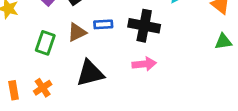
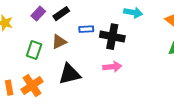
blue rectangle: (103, 24) -> (86, 29), moved
orange cross: (43, 88) -> (32, 86), size x1.5

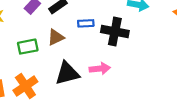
green rectangle: (34, 50) -> (28, 47), turned 60
pink arrow: (112, 67) -> (100, 69), moved

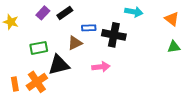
brown triangle: (56, 37) -> (75, 43), moved
black triangle: (67, 73) -> (59, 65), moved

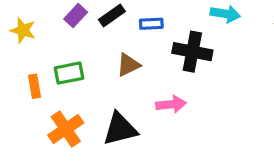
blue rectangle: (89, 28) -> (151, 24), moved
black triangle: (59, 65) -> (120, 129), moved
orange rectangle: (15, 84) -> (35, 86), moved

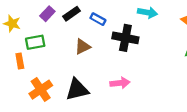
blue rectangle: (151, 24) -> (98, 19), turned 32
green rectangle: (69, 73) -> (35, 42), moved
pink arrow: (171, 104) -> (120, 83), moved

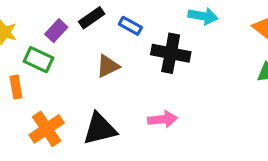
purple rectangle: (47, 14) -> (56, 31), moved
green rectangle: (35, 42) -> (38, 60), turned 36

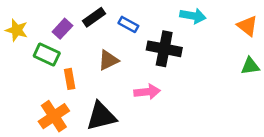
orange rectangle: (16, 87) -> (70, 79), moved
pink arrow: (163, 119) -> (147, 92), moved

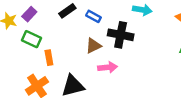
purple rectangle: (62, 29) -> (29, 14), moved
brown triangle: (108, 60) -> (93, 46), moved

